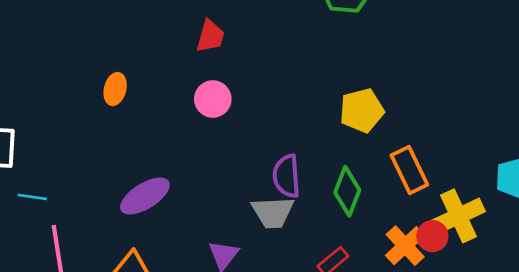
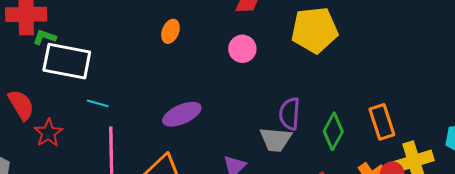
yellow pentagon: (362, 110) -> (314, 30), moved, size x1.4

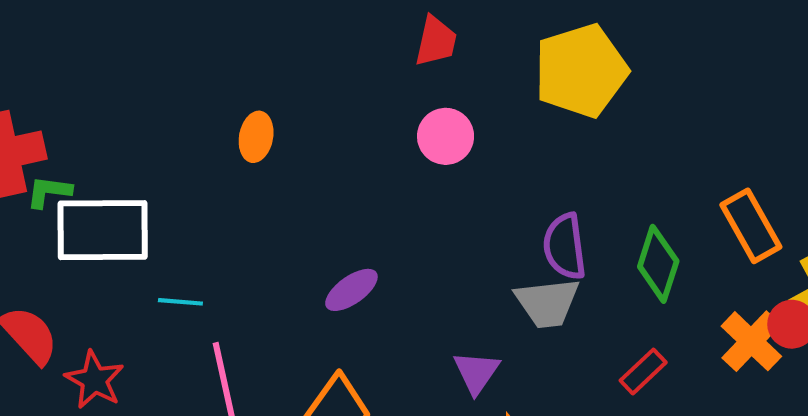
orange ellipse: (171, 31) -> (256, 137), moved
purple ellipse: (182, 114) -> (351, 290), size x0.7

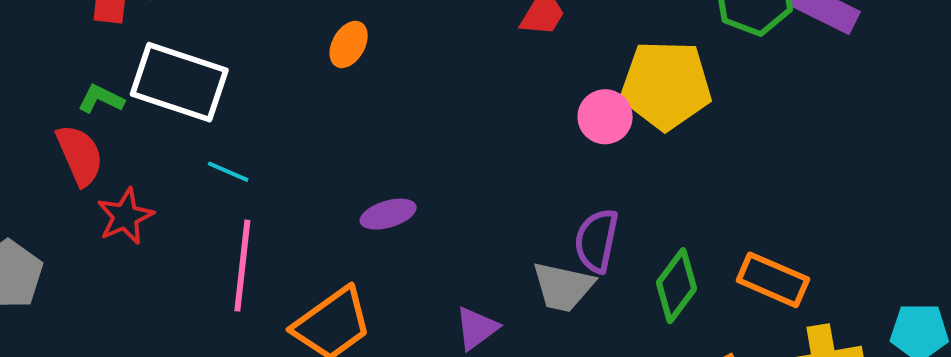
pink circle: (446, 136) -> (605, 117), moved
green L-shape: (49, 192) -> (101, 99), moved
orange rectangle: (751, 226) -> (773, 280), turned -56

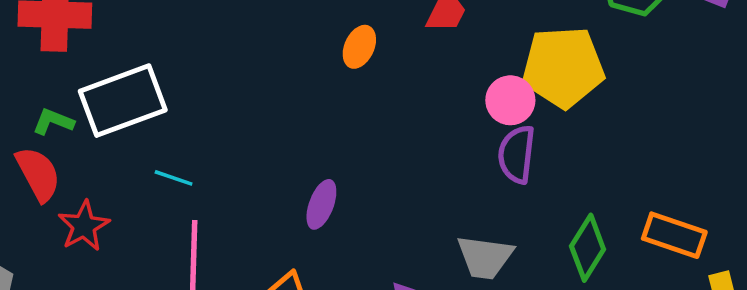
orange ellipse: (349, 44) -> (359, 47), moved
white rectangle: (179, 82) -> (123, 101), turned -34
purple ellipse: (388, 214) -> (321, 204), turned -48
purple semicircle: (596, 241) -> (517, 154), moved

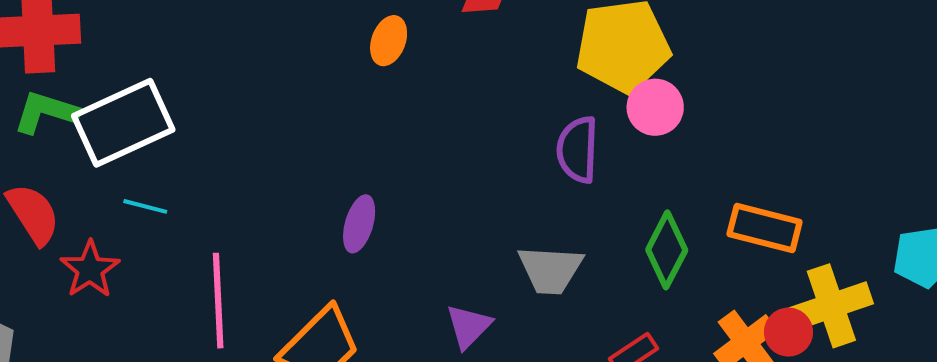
pink circle: (510, 100) -> (655, 107), moved
green L-shape: (53, 122) -> (46, 112), moved, size x1.4
cyan line: (174, 178) -> (145, 206), moved

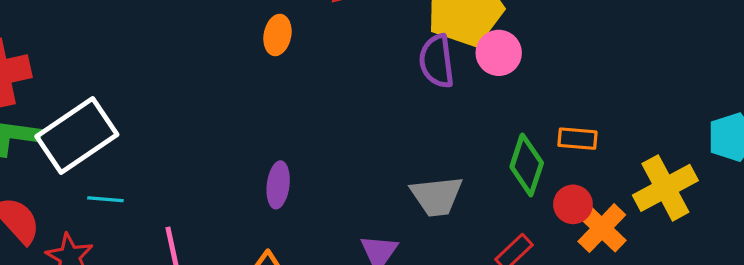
purple semicircle: (578, 150) -> (437, 61), moved
orange rectangle: (765, 228) -> (577, 139), moved, size x0.7
red circle: (788, 332) -> (573, 204), moved

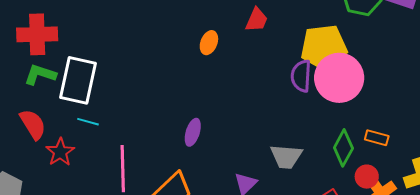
pink circle: (499, 53) -> (339, 78), size x1.8
white rectangle: (77, 135) -> (78, 80), turned -54

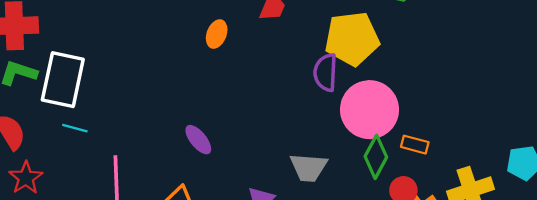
pink circle: (339, 78) -> (370, 110), moved
purple ellipse: (193, 132) -> (198, 140), turned -56
red star: (60, 152) -> (26, 178), moved

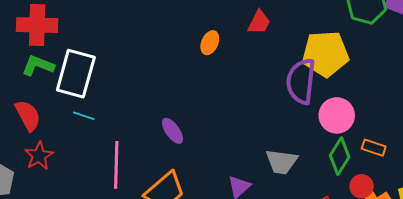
purple semicircle: (325, 72) -> (301, 81), size x1.4
pink circle: (370, 110) -> (337, 115), size x0.7
purple ellipse: (198, 140) -> (173, 131), moved

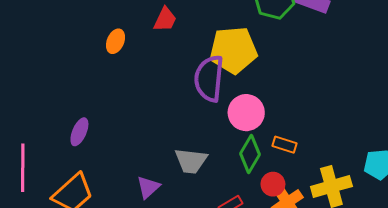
purple ellipse: (173, 131) -> (79, 132), turned 60

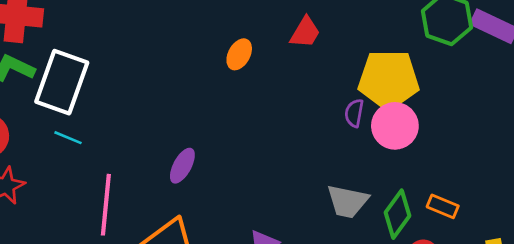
purple semicircle: (209, 79) -> (354, 113), size x0.5
pink circle: (246, 113) -> (395, 126), moved
gray trapezoid: (191, 161) -> (348, 201), moved

